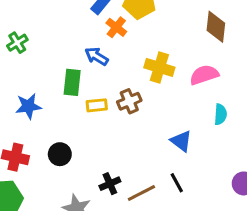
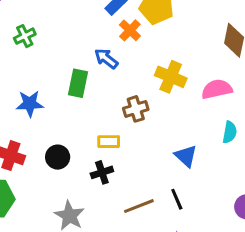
yellow rectangle: (97, 105) -> (109, 142), moved
black cross: (110, 184) -> (102, 172), moved

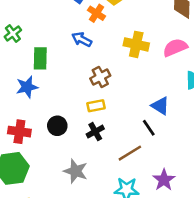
green rectangle: (78, 83) -> (40, 58), moved
brown cross: (136, 109) -> (100, 77), moved
black line: (177, 199) -> (149, 128), moved

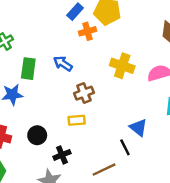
orange cross: (97, 13) -> (87, 31), turned 35
blue arrow: (82, 39) -> (63, 64), moved
black cross: (95, 132) -> (62, 155), moved

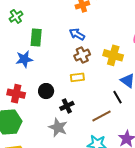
blue arrow: (63, 64) -> (77, 34), moved
yellow cross: (122, 66) -> (113, 55), moved

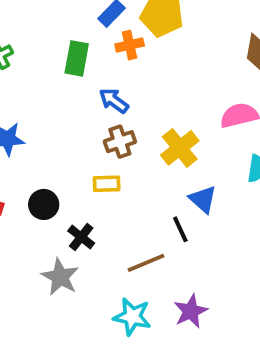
green rectangle: (36, 37) -> (77, 58), moved
yellow cross: (113, 55) -> (180, 148), turned 30
black cross: (67, 106) -> (81, 237), turned -32

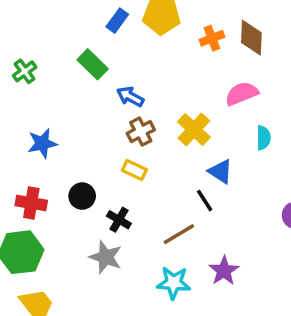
orange cross: (130, 45) -> (212, 38), moved
green rectangle: (77, 58) -> (93, 64), turned -48
yellow rectangle: (107, 184) -> (134, 170), turned 35

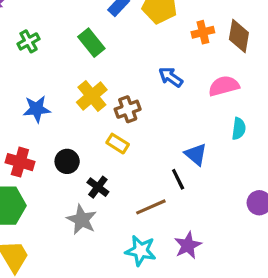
blue arrow: (130, 97) -> (171, 77), moved
yellow cross: (194, 129) -> (92, 96), moved

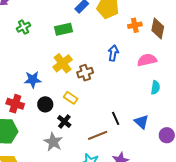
green rectangle: (91, 43) -> (63, 29), turned -66
blue arrow: (171, 77) -> (113, 53), turned 63
blue star: (37, 109) -> (33, 80), moved
yellow rectangle: (118, 144) -> (71, 98), moved
blue triangle: (196, 154) -> (141, 122), moved

